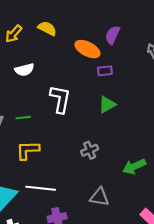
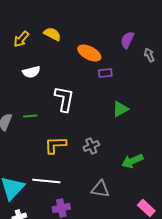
purple semicircle: (112, 35) -> (127, 40), moved
green triangle: (107, 105) -> (120, 109), moved
yellow L-shape: (28, 150) -> (55, 145), moved

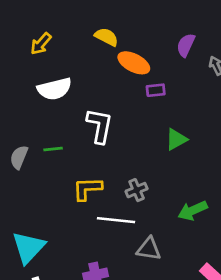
yellow semicircle: (52, 34) -> (106, 37), moved
white semicircle: (31, 72) -> (54, 89), size x1.4
white line: (46, 181) -> (116, 220), moved

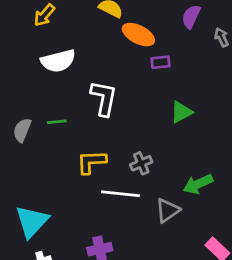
gray triangle: (149, 249) -> (168, 210), moved, turned -44

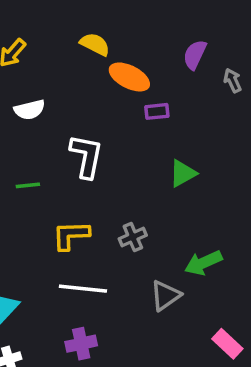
white semicircle: (58, 61) -> (30, 110), size x0.7
white line: (120, 194) -> (83, 289), moved

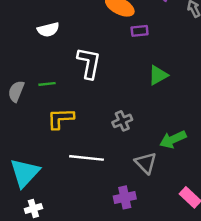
yellow L-shape: (71, 235) -> (61, 118), moved
gray triangle: (166, 295) -> (146, 163), turned -40
purple cross: (81, 344) -> (125, 197), moved

